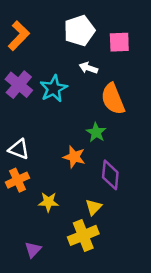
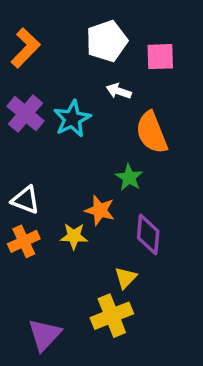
yellow star: (48, 202) -> (74, 236), moved
purple triangle: (33, 250) -> (45, 335), size x1.5

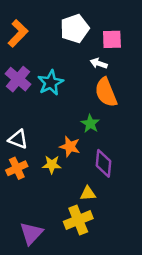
white arrow: (119, 91) -> (99, 63), moved
yellow triangle: (126, 278) -> (88, 194), turned 42

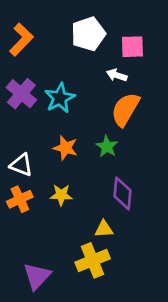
orange semicircle: (106, 92) -> (125, 109), turned 52
orange star: (70, 147) -> (65, 148), moved

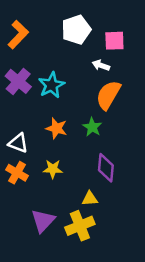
orange cross: (20, 199) -> (17, 173), turned -35
purple triangle: (37, 276) -> (43, 221), moved

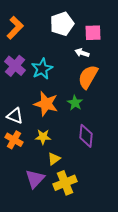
orange star: (56, 128) -> (46, 104), size x1.4
yellow triangle: (90, 199) -> (54, 159), moved, turned -32

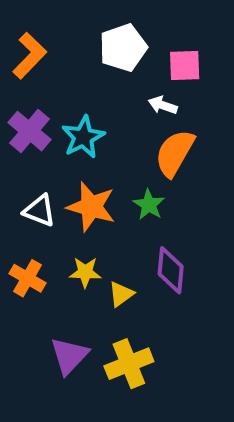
white triangle: (15, 116) -> (39, 211), moved
yellow triangle: (54, 159) -> (121, 294), moved

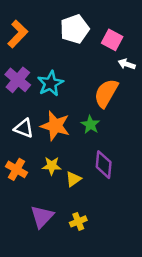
pink square: (185, 65) -> (112, 40), turned 30
white arrow: (163, 105) -> (127, 64), moved
yellow cross: (129, 364) -> (78, 221), size x0.6

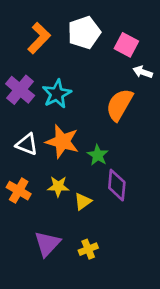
orange L-shape: (18, 34) -> (39, 38), moved
green star: (90, 125) -> (98, 155), moved

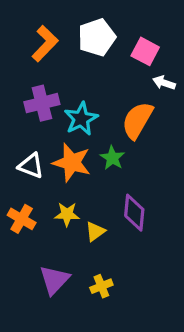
purple cross: (20, 90) -> (42, 103), moved, turned 36
cyan star: (57, 94) -> (81, 119), moved
green star: (98, 155) -> (112, 158), moved

